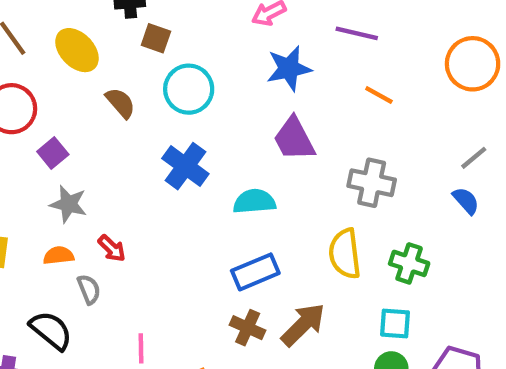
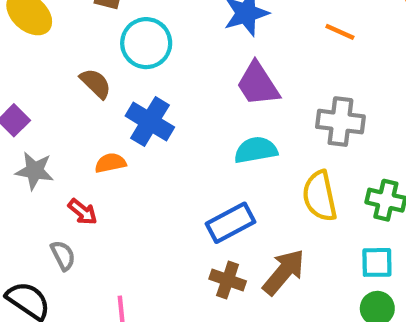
brown semicircle: (120, 103) -> (96, 83), moved
cyan semicircle: (254, 201) -> (256, 150), moved
orange semicircle: (58, 255) -> (110, 163), moved

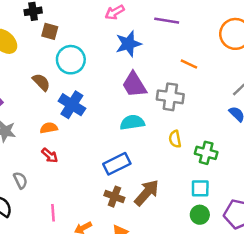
orange line: (340, 32) -> (189, 64), moved
gray cross: (340, 122) -> (170, 97), moved
yellow semicircle: (320, 196) -> (175, 139), moved, size x0.6
red arrow: (83, 212) -> (50, 155), moved

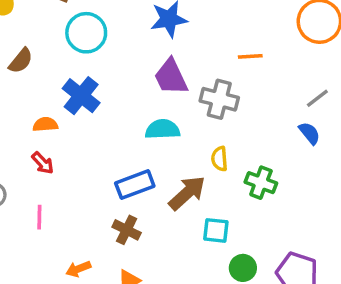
orange line: (189, 64) -> (250, 56), turned -35
brown semicircle: (41, 82) -> (21, 61), moved, turned 78
cyan square: (200, 188) -> (216, 230), moved
brown arrow: (147, 193) -> (187, 193), moved
pink line: (53, 213) -> (39, 217), moved

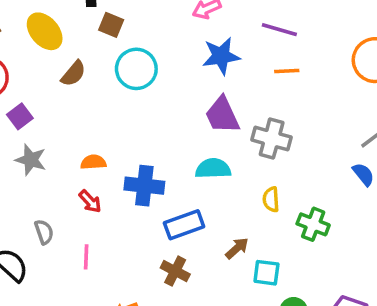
orange line: (250, 56) -> (287, 71), moved
brown semicircle: (21, 61) -> (73, 74), moved
blue cross: (81, 96) -> (144, 186), moved, turned -33
brown arrow: (187, 193) -> (237, 248), moved, size x0.6

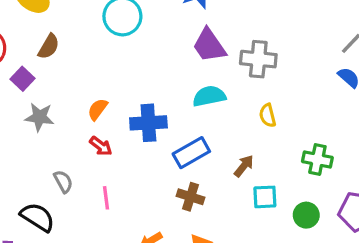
brown semicircle: (73, 74) -> (49, 47), moved
orange semicircle: (93, 162) -> (98, 109), turned -40
green cross: (313, 224) -> (317, 159), moved
cyan square: (266, 273) -> (265, 197), moved

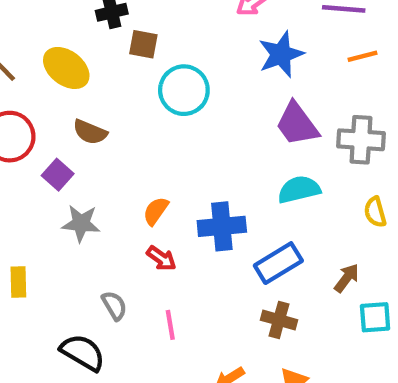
brown semicircle: (49, 47) -> (90, 132), turned 84

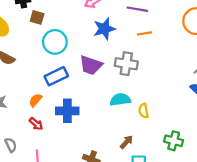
purple trapezoid: (297, 124) -> (91, 65), moved, turned -40
gray cross: (361, 140) -> (126, 64), moved
cyan semicircle: (299, 189) -> (120, 100), moved
blue rectangle: (278, 263) -> (56, 76), moved

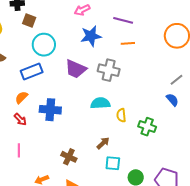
blue rectangle: (56, 76) -> (32, 72), moved
green cross: (174, 141) -> (147, 127), moved

